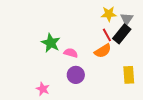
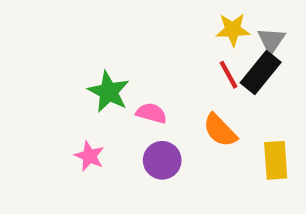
orange semicircle: (103, 51) -> (220, 130), moved, turned 78
pink star: (43, 89) -> (89, 156), moved

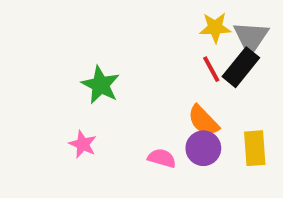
gray triangle: (271, 40) -> (251, 37), size x1.4
pink semicircle: (151, 113) -> (162, 158), moved
purple circle: (162, 160) -> (203, 148), moved

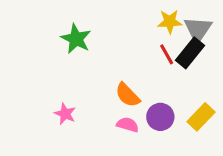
green star: (101, 85) -> (76, 39), moved
orange semicircle: (203, 121) -> (128, 95), moved
yellow rectangle: (255, 148) -> (201, 117), turned 48

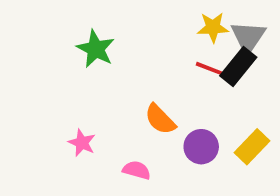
red line: (167, 54) -> (209, 68), turned -40
pink semicircle: (128, 125) -> (137, 170), moved

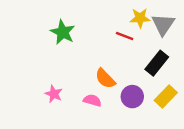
black rectangle: (238, 66) -> (157, 63), moved
red line: (209, 68) -> (125, 36), moved
pink semicircle: (137, 170) -> (92, 100), moved

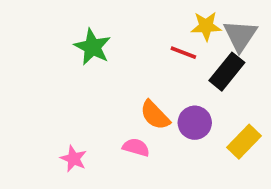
black rectangle: (157, 63) -> (227, 72), moved
pink star: (54, 94) -> (74, 159), moved
purple circle: (132, 97) -> (195, 123), moved

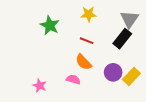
yellow star: (206, 26) -> (89, 14), moved
red line: (183, 53) -> (87, 41), moved
purple circle: (195, 123) -> (113, 72), moved

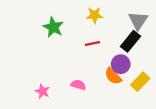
red line: (87, 41) -> (92, 44), turned -32
orange semicircle: (83, 62) -> (113, 76), moved
purple circle: (113, 72) -> (121, 64), moved

